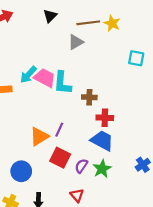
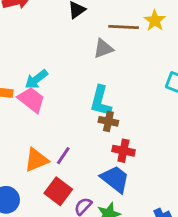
yellow star: (112, 23) -> (155, 21), moved
pink trapezoid: (45, 78) -> (31, 100), moved
cyan L-shape: (62, 83) -> (101, 101), moved

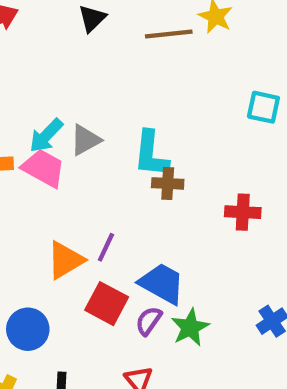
gray triangle: (103, 49) -> (85, 140), moved
red cross: (123, 151) -> (243, 212), moved
blue trapezoid: (115, 179) -> (162, 283), moved

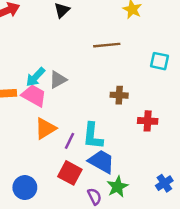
brown line: (169, 34) -> (107, 45), moved
cyan L-shape: (151, 154) -> (93, 136), moved
brown cross: (168, 183) -> (119, 95), moved
orange triangle: (65, 260) -> (45, 128), moved
purple semicircle: (149, 321) -> (94, 196), moved, turned 119

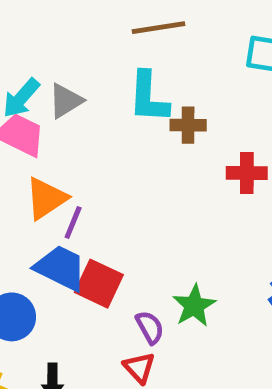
cyan L-shape: (93, 136) -> (149, 97), moved
purple line: (70, 141) -> (73, 222), moved
blue trapezoid: (101, 162) -> (61, 268), moved

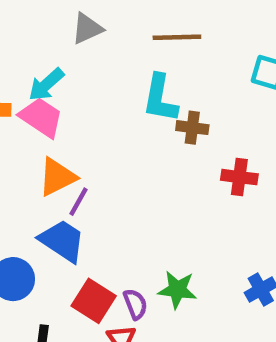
gray triangle: (66, 101) -> (87, 28), moved
red square: (99, 284) -> (94, 301), moved
green star: (194, 306) -> (177, 290), turned 30

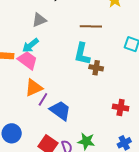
gray triangle: (87, 28) -> (39, 20), moved
red cross: (239, 177) -> (121, 108), moved
blue trapezoid: (62, 241) -> (60, 111), moved

